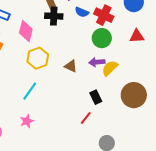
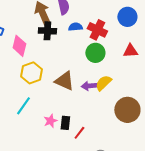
blue semicircle: (82, 12) -> (75, 27), turned 152
purple arrow: (97, 62) -> (89, 86), moved
brown triangle: (71, 66) -> (64, 81), size x1.5
black rectangle: (96, 97) -> (65, 123), moved, turned 32
pink star: (27, 121) -> (50, 121), moved

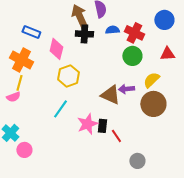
brown triangle: (64, 81) -> (110, 95), moved
yellow semicircle: (103, 83) -> (151, 80), moved
brown circle: (127, 110) -> (153, 104), moved
pink star: (50, 121) -> (87, 124), size x1.5
red line: (79, 133) -> (116, 136), turned -72

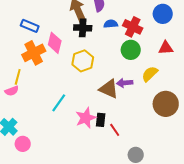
orange cross: (21, 60) -> (34, 53), moved, turned 35
yellow hexagon: (68, 76) -> (83, 61), moved
brown circle: (153, 104) -> (166, 104), moved

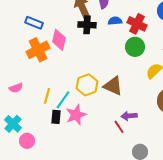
yellow hexagon: (83, 61) -> (87, 85), moved
yellow line: (18, 77) -> (47, 96), moved
purple arrow: (125, 83) -> (129, 116), moved
pink star: (86, 118) -> (76, 115), moved
black rectangle: (101, 120) -> (56, 117), moved

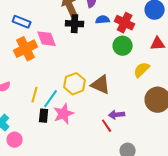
pink diamond: (59, 40) -> (47, 39), turned -35

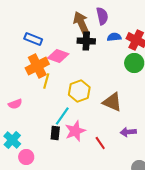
pink diamond: (47, 39) -> (58, 56), turned -50
yellow hexagon: (75, 84) -> (79, 91), moved
yellow line: (35, 95) -> (46, 81), moved
red line: (107, 126) -> (100, 143), moved

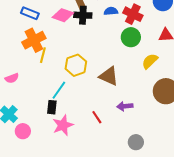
pink diamond: (58, 56) -> (63, 15), moved
pink star: (75, 131) -> (63, 125), moved

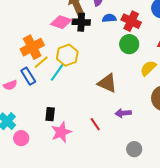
blue rectangle: (30, 13) -> (28, 76), moved, turned 36
yellow line: (43, 55) -> (41, 62), turned 35
yellow hexagon: (76, 65) -> (67, 55), moved
cyan line: (59, 90) -> (57, 72), moved

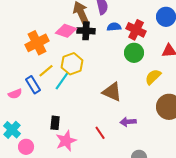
orange cross: (32, 47) -> (37, 43), moved

